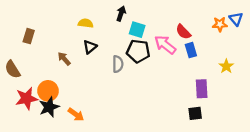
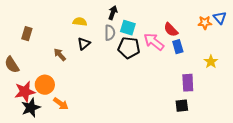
gray semicircle: (118, 64) -> (110, 33), moved
black star: (49, 107) -> (31, 108), moved
orange arrow: (76, 115) -> (61, 104), moved

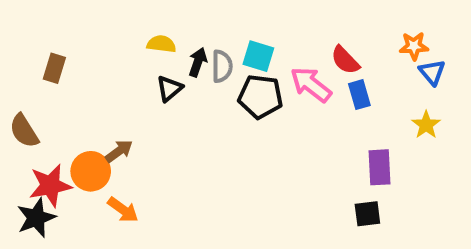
black arrow: (113, 13) -> (198, 62), moved
blue triangle: (220, 18) -> (432, 72), moved
brown arrow: (60, 55) -> (119, 151), moved, turned 96
black star: (31, 108) -> (36, 218), moved

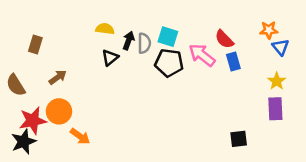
brown arrow: (119, 151) -> (58, 77), moved
purple rectangle: (380, 167) -> (275, 109), moved

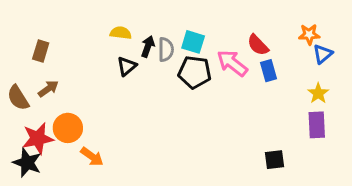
blue triangle: (281, 47) -> (323, 54), turned 30
brown arrow: (58, 77) -> (48, 89), moved
black star: (24, 142) -> (27, 163), turned -30

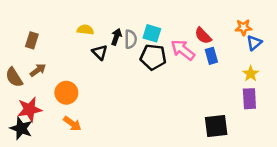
yellow semicircle: (121, 33) -> (85, 30), moved
black triangle: (127, 66) -> (100, 52), turned -35
orange circle: (68, 128) -> (66, 93), moved
black square: (275, 160) -> (216, 126), size x1.5

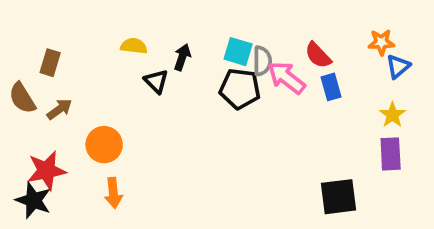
gray semicircle: (131, 39) -> (262, 61), moved
brown semicircle: (14, 77) -> (22, 98), moved
orange arrow: (72, 124) -> (113, 193), turned 48

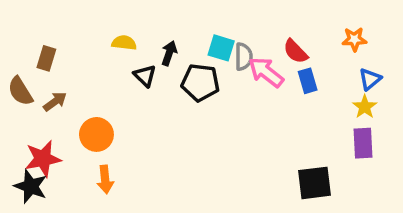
blue triangle: (398, 66) -> (370, 79), moved
black pentagon: (240, 89) -> (200, 83), moved

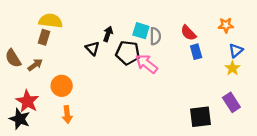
yellow semicircle: (124, 43) -> (51, 21), moved, size x1.5
brown rectangle: (46, 58) -> (44, 37), moved
pink arrow: (266, 72) -> (146, 64), moved
purple rectangle: (363, 143) -> (231, 102), moved, turned -30
red star: (43, 159) -> (27, 101), turned -30

